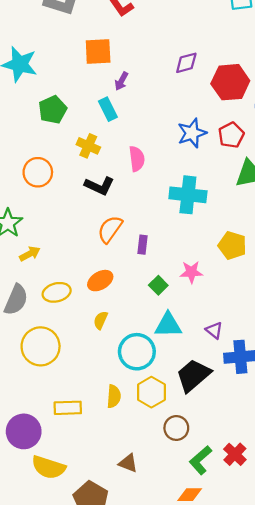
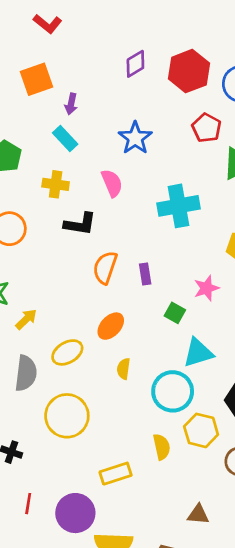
blue star: (192, 133) -> (135, 138), moved

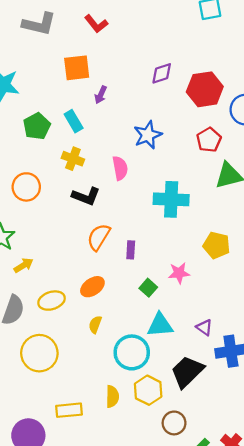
cyan rectangle: (65, 138) -> (74, 121), moved

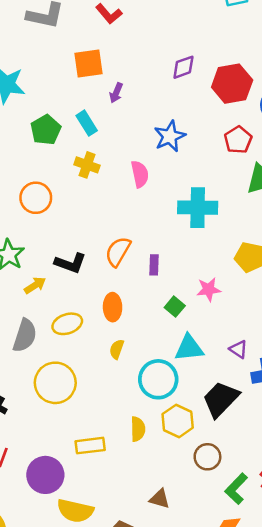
black L-shape: (86, 196) -> (70, 263), moved
orange ellipse: (92, 287) -> (113, 307), turned -55

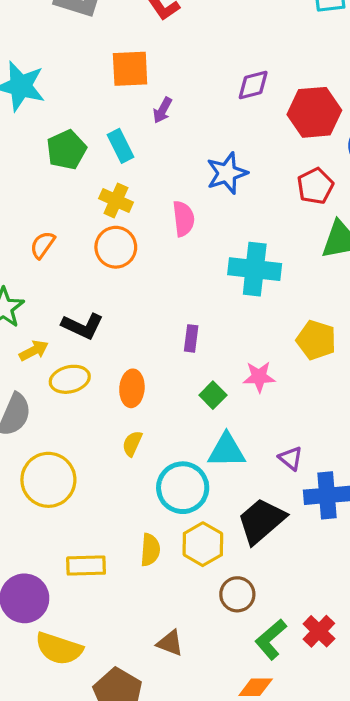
orange circle: (36, 198) -> (116, 247), moved
orange semicircle: (118, 252) -> (43, 245), moved, size x0.7
yellow ellipse: (67, 324) -> (70, 379), moved

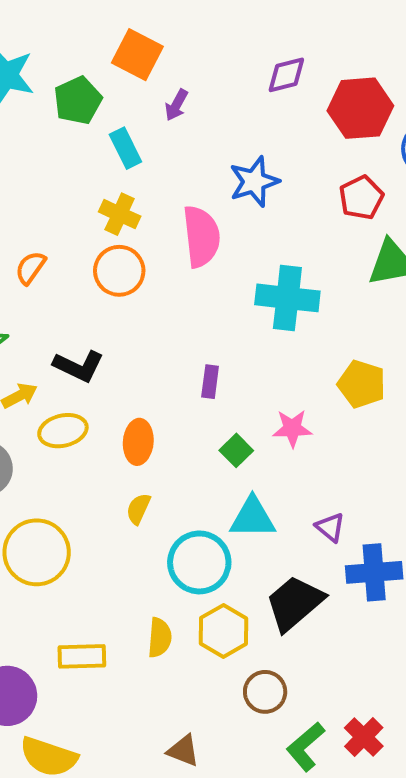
orange square: (130, 69) -> (137, 55), turned 30
green pentagon: (66, 150) -> (78, 100), moved
pink semicircle: (183, 219) -> (201, 236), size x1.4

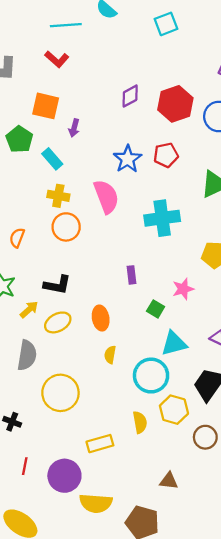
red pentagon: (361, 198) -> (166, 155), moved, turned 30

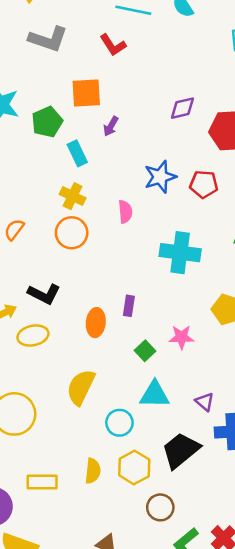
orange square: (46, 106) -> (86, 93), turned -32
pink semicircle: (106, 197) -> (125, 212), size x0.6
orange ellipse: (101, 318) -> (96, 323), moved
yellow semicircle: (110, 355) -> (81, 387), size x1.8
cyan circle: (151, 376) -> (119, 423), size x0.7

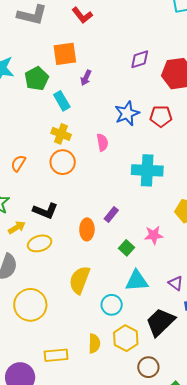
purple rectangle: (129, 306) -> (111, 214), turned 35

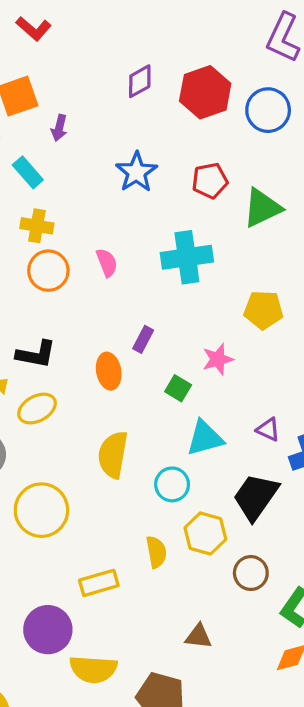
red pentagon: (161, 116) -> (210, 181), moved
pink semicircle: (102, 142) -> (107, 263), moved

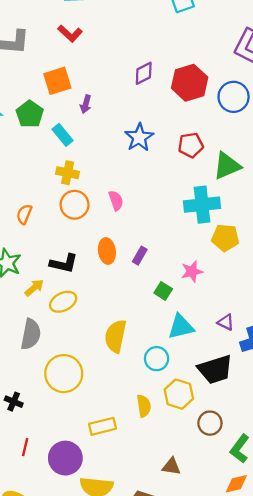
cyan cross: (187, 257) -> (202, 205), moved
orange ellipse: (109, 371) -> (107, 251), moved
black trapezoid: (256, 497) -> (215, 369), turned -144

